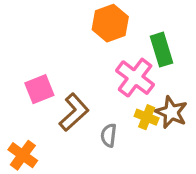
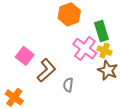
pink square: (39, 89) -> (25, 56), turned -30
yellow cross: (147, 117) -> (105, 51), moved

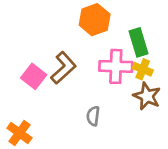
pink cross: (85, 49) -> (116, 66), turned -35
brown L-shape: (46, 70) -> (63, 68), moved

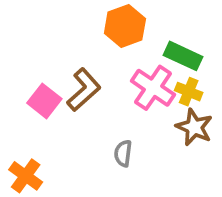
green rectangle: (138, 42) -> (183, 56), turned -48
pink cross: (116, 66) -> (153, 88), turned 32

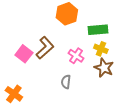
green rectangle: (183, 56) -> (98, 30), turned -30
pink cross: (153, 88) -> (76, 56), moved, size x0.7

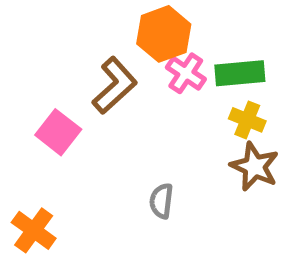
brown L-shape: (45, 48) -> (115, 86), moved
pink cross: (76, 56) -> (186, 73), moved

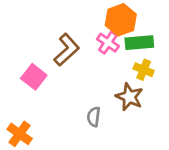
orange hexagon: (164, 34) -> (121, 20), moved
brown star: (255, 167) -> (129, 97), moved

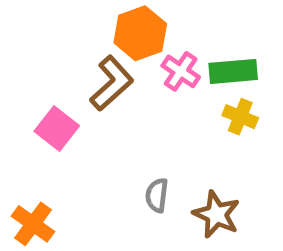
orange hexagon: (121, 20) -> (140, 33), moved
brown star: (129, 97) -> (216, 214), moved

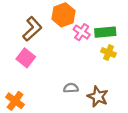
brown L-shape: (112, 83) -> (32, 29), moved
gray semicircle: (157, 195) -> (71, 88), turned 80

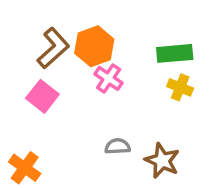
orange hexagon: (63, 15) -> (94, 46), moved
pink cross: (82, 32) -> (109, 78), moved

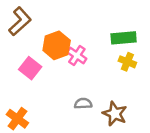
orange hexagon: (94, 46) -> (57, 45), moved
brown L-shape: (53, 48) -> (20, 21), moved

